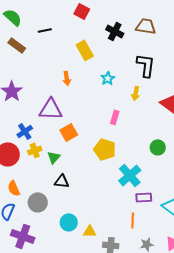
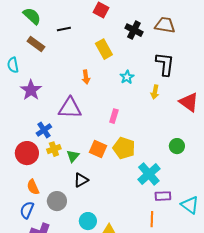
pink rectangle: (115, 117) -> (114, 116), moved
orange square: (69, 132) -> (98, 149), moved, turned -36
black triangle: (62, 181) -> (81, 180), turned -35

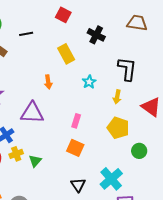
brown trapezoid: (165, 25) -> (137, 23), moved
yellow pentagon: (124, 148) -> (118, 128), moved
orange square: (98, 149) -> (75, 148), moved
black triangle: (81, 180) -> (78, 185), moved, turned -35

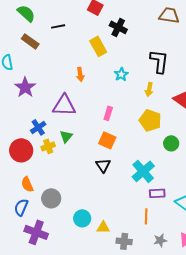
black cross: (96, 35) -> (118, 27), moved
green triangle: (35, 161) -> (66, 136), moved
black triangle: (78, 185) -> (103, 165), moved

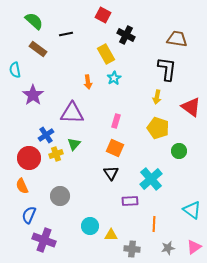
brown trapezoid: (169, 15) -> (177, 39), moved
cyan star: (121, 74) -> (114, 78), moved
orange semicircle: (27, 184) -> (22, 186), moved
purple rectangle: (157, 193) -> (130, 201), moved
gray circle: (51, 198) -> (60, 196), moved

